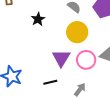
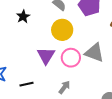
black line: (50, 82) -> (27, 84), moved

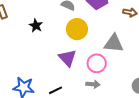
pink circle: (71, 58) -> (97, 63), moved
gray arrow: (64, 87) -> (93, 84), turned 72

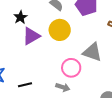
purple triangle: (67, 58) -> (31, 36), moved, turned 30

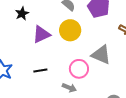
black star: (20, 17) -> (22, 14), moved
black line: (25, 85) -> (40, 71), moved

